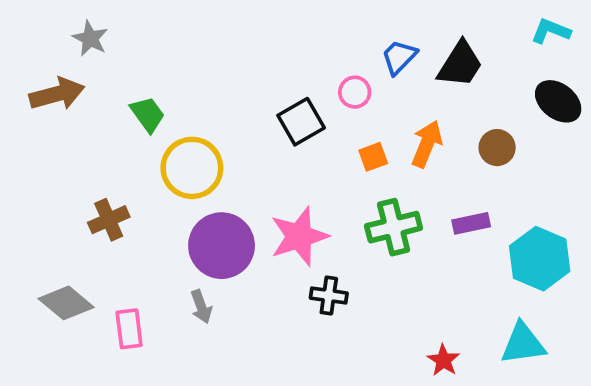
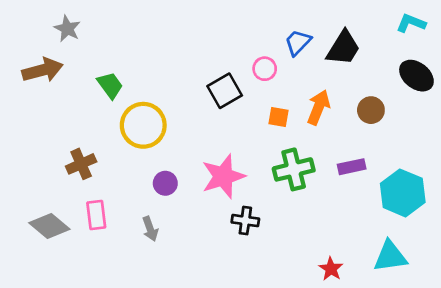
orange square: (373, 157) -> (278, 117), turned 30
purple circle: (222, 246) -> (165, 183), size x0.5
pink rectangle: (129, 329) -> (96, 215), moved

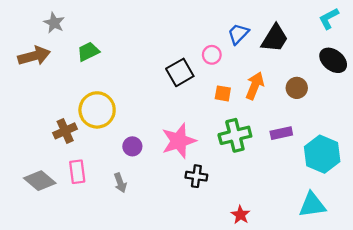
cyan L-shape: (411, 23) -> (329, 18), turned -50
green trapezoid: (110, 85) -> (88, 51), moved, turned -80
yellow circle: (143, 125) -> (97, 110), moved
red star: (331, 269) -> (240, 215), moved

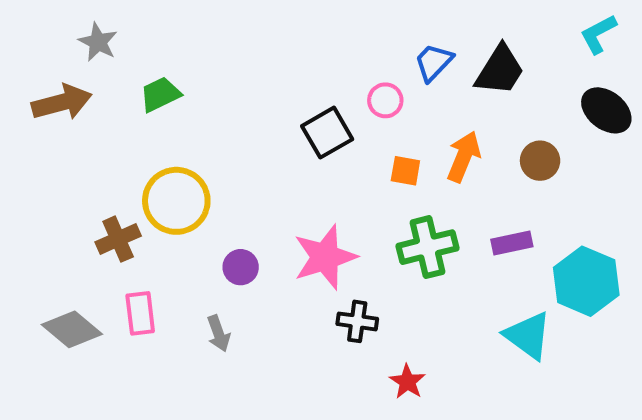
cyan triangle: (312, 205) -> (528, 335), moved, turned 44
red star: (240, 215) -> (407, 382), moved

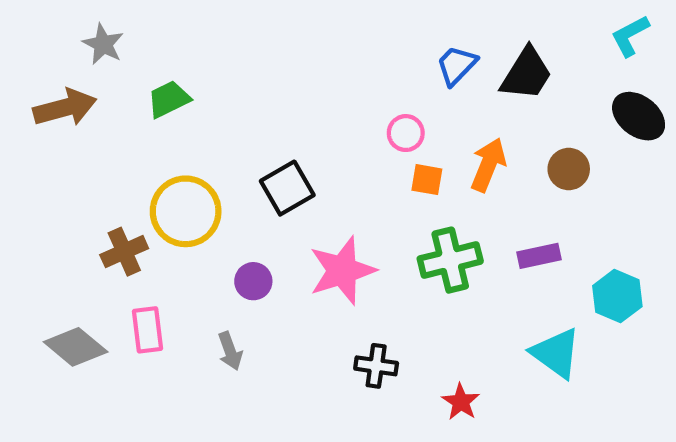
pink circle: (385, 100) -> (406, 133), moved
black square: (327, 133) -> (287, 188), moved
cyan hexagon: (586, 281) -> (617, 296), size x0.7
black cross: (357, 321) -> (376, 366), moved
red star: (407, 382) -> (461, 402), moved

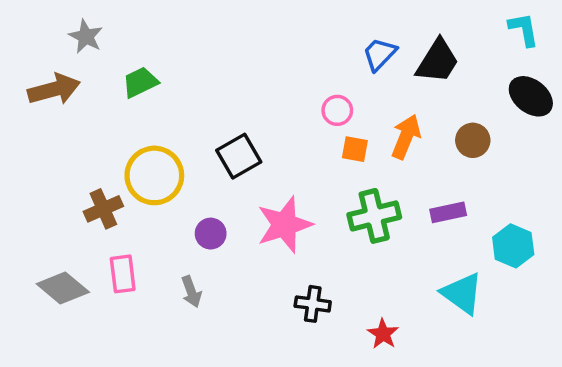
cyan L-shape: (630, 36) -> (524, 29), turned 108

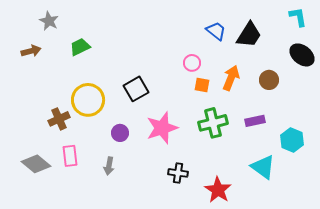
blue trapezoid: (380, 54) -> (216, 31), turned 85
brown arrow: (54, 89) -> (31, 51), size x0.7
gray arrow: (191, 292) -> (109, 166), turned 30
red star: (383, 334) -> (218, 190), size x1.5

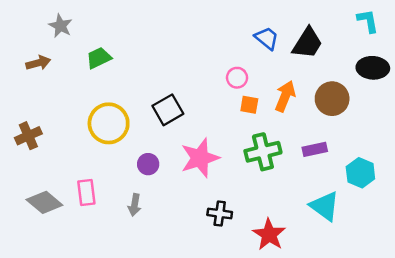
black ellipse: (302, 55) -> (373, 68), turned -35
brown circle: (269, 80) -> (332, 99), size x1.4
brown cross: (59, 119) -> (28, 136), moved

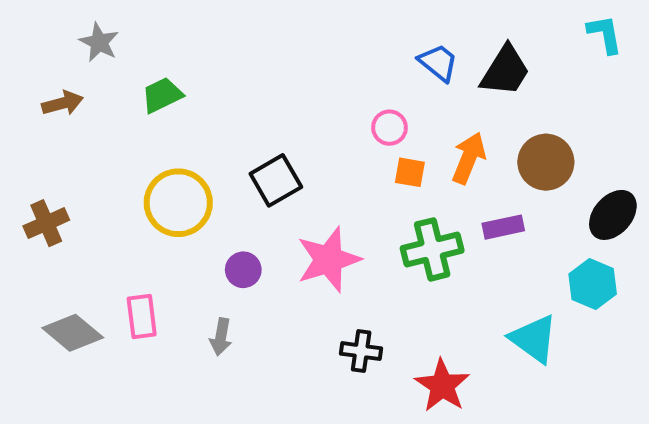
black ellipse: (373, 68) -> (613, 215), moved, turned -52
purple rectangle: (315, 149) -> (503, 227), moved

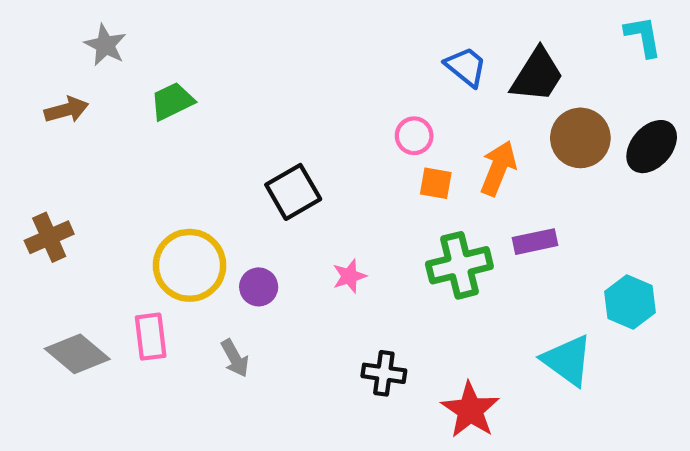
brown circle: (546, 162) -> (580, 138), moved
yellow circle: (178, 203) -> (190, 265), moved
black ellipse: (613, 215) -> (652, 147), moved
pink star: (329, 260) -> (349, 276), size x0.5
gray arrow: (221, 337) -> (235, 358), turned -39

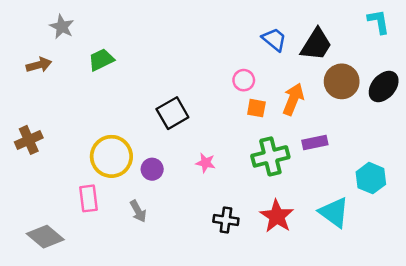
pink star: (349, 276) -> (206, 163), turned 30
gray diamond: (77, 354) -> (45, 237), moved
red star: (470, 410) -> (277, 216), moved

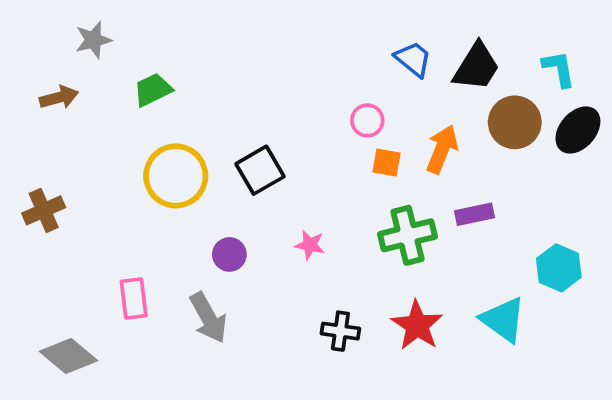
cyan L-shape: (379, 22) -> (559, 69), moved
gray star: (62, 27) -> (93, 40), turned 30
yellow circle: (111, 156) -> (176, 176), moved
gray arrow: (138, 211) -> (208, 318), size x1.5

